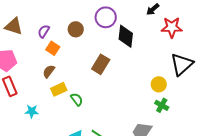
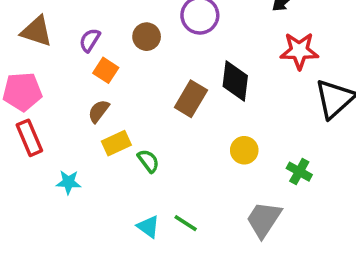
red star: (172, 27) -> (299, 51), moved
black diamond: (126, 36) -> (235, 81), moved
yellow circle: (159, 84) -> (244, 150), moved

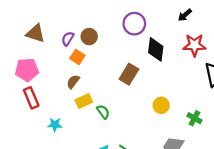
brown circle: (147, 37) -> (89, 37), moved
black diamond: (235, 81) -> (156, 49), moved

